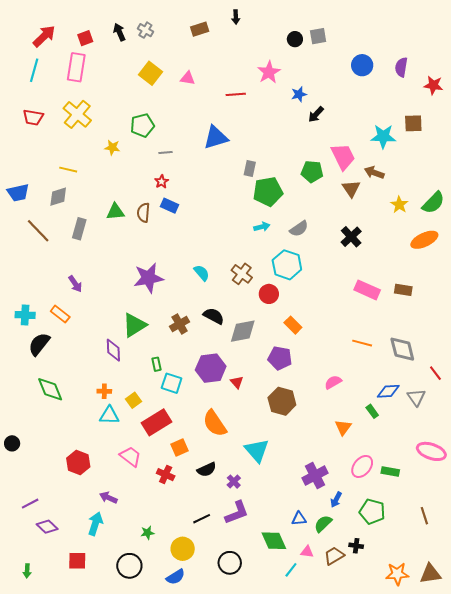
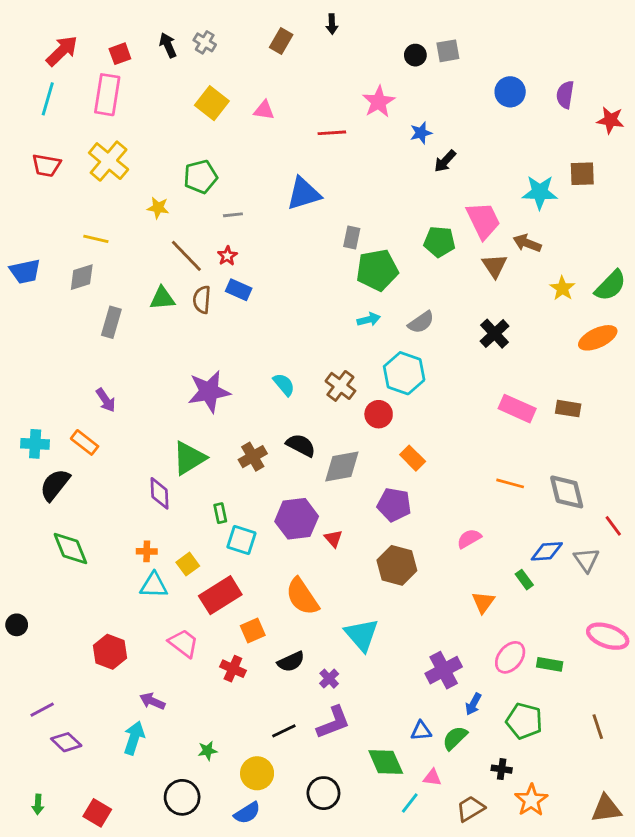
brown rectangle: (200, 29) -> (281, 41), turned -42
brown line: (38, 231) -> (186, 256), moved
brown trapezoid: (334, 556) -> (471, 809), moved
red square: (77, 561) -> (97, 813), moved, turned 30
orange star: (397, 574) -> (531, 800), moved, turned -30

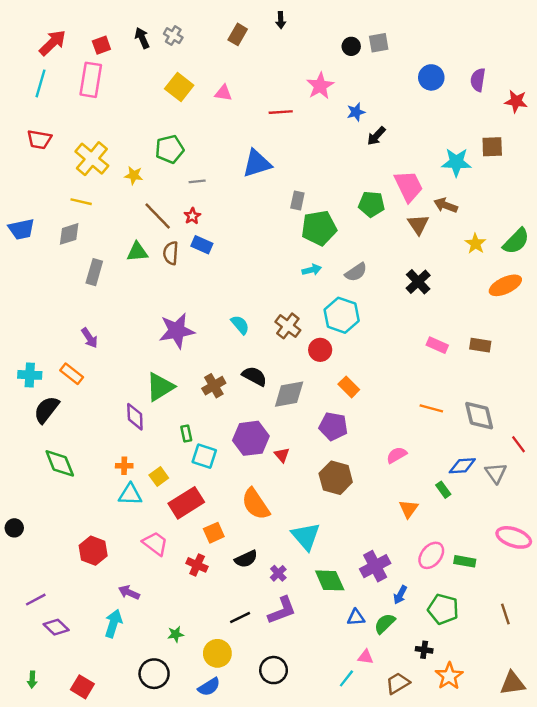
yellow cross: (109, 161) -> (92, 159), moved
pink rectangle: (517, 409) -> (437, 345), size x0.7
green diamond: (386, 762) -> (330, 580), moved

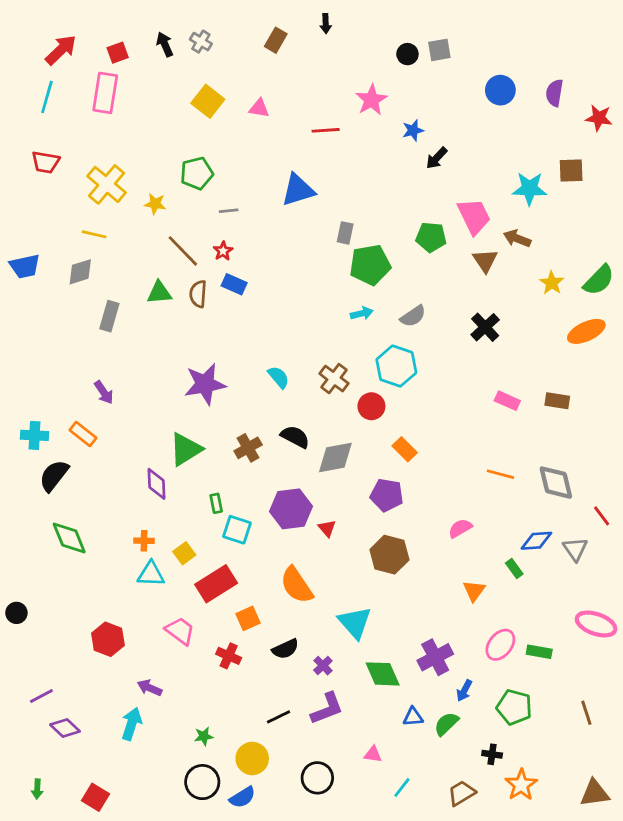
pink triangle: (366, 657) -> (373, 754), moved
black circle: (154, 674) -> (202, 782), moved

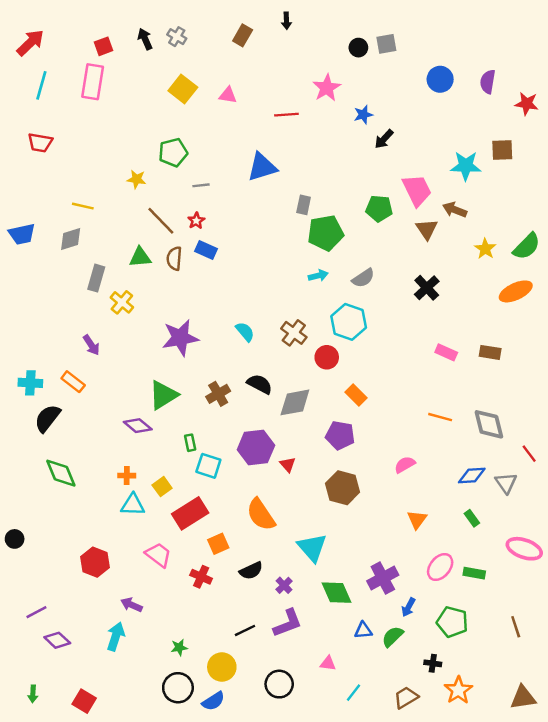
red arrow: (61, 50) -> (30, 43), moved
yellow cross: (107, 184) -> (122, 302), moved, size x0.7
purple diamond: (157, 484) -> (138, 426), turned -48
green rectangle: (514, 569) -> (472, 518), moved

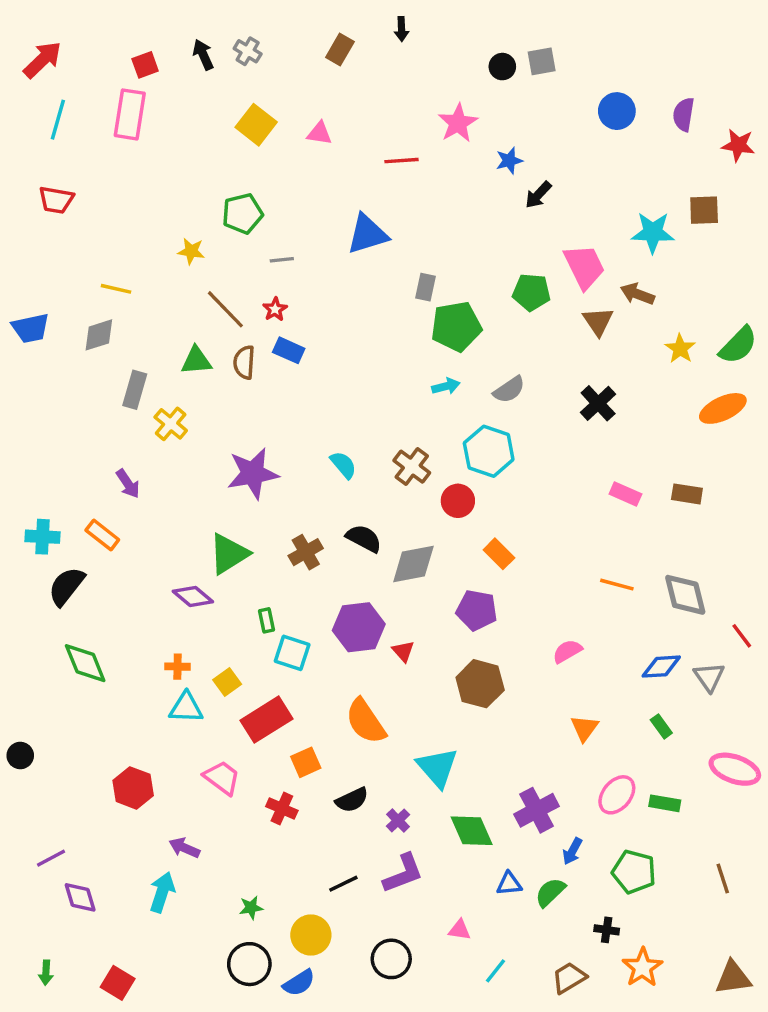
purple diamond: (57, 640) -> (80, 897), turned 30

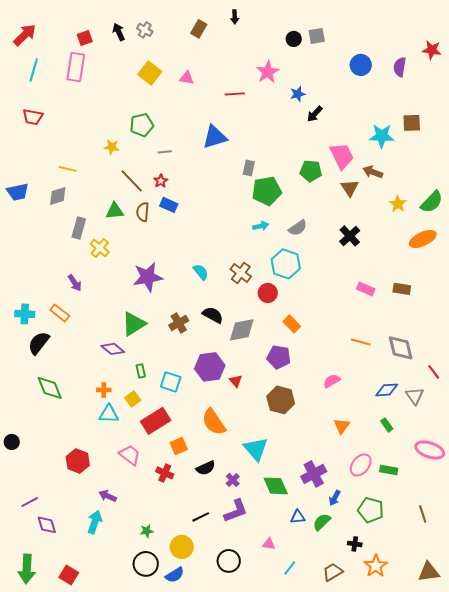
red star: (738, 145) -> (432, 50), moved
green rectangle: (266, 620) -> (141, 371), moved
green arrow: (46, 973) -> (27, 569), size x2.0

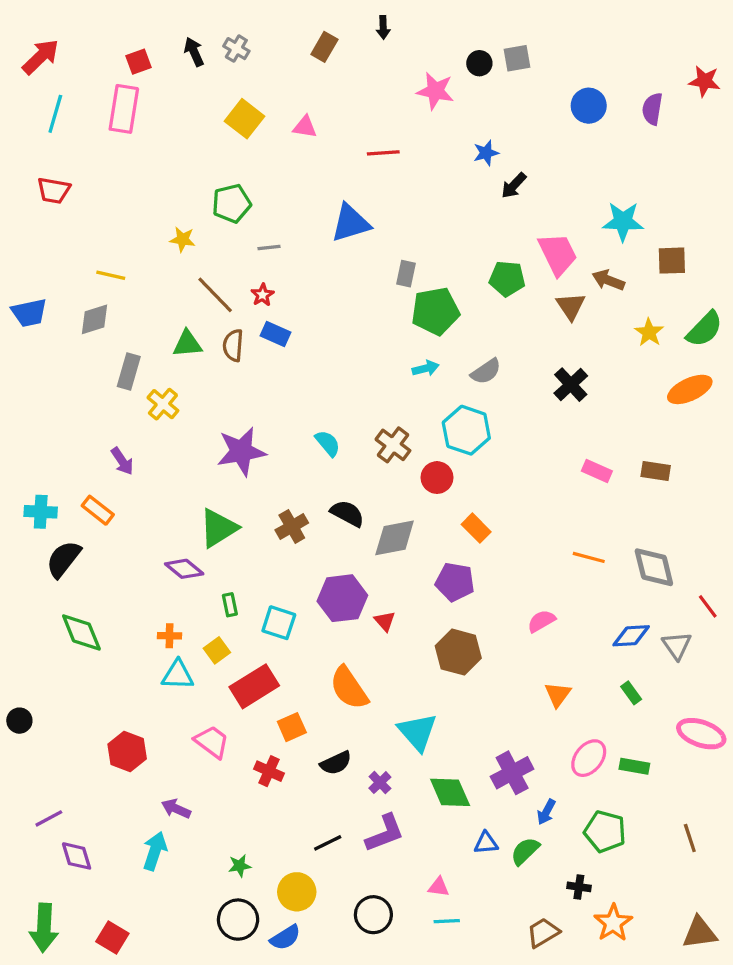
pink star: (268, 72) -> (435, 91), moved, turned -30
brown square: (412, 123) -> (672, 261), moved
cyan line: (290, 568) -> (447, 921), moved, turned 49

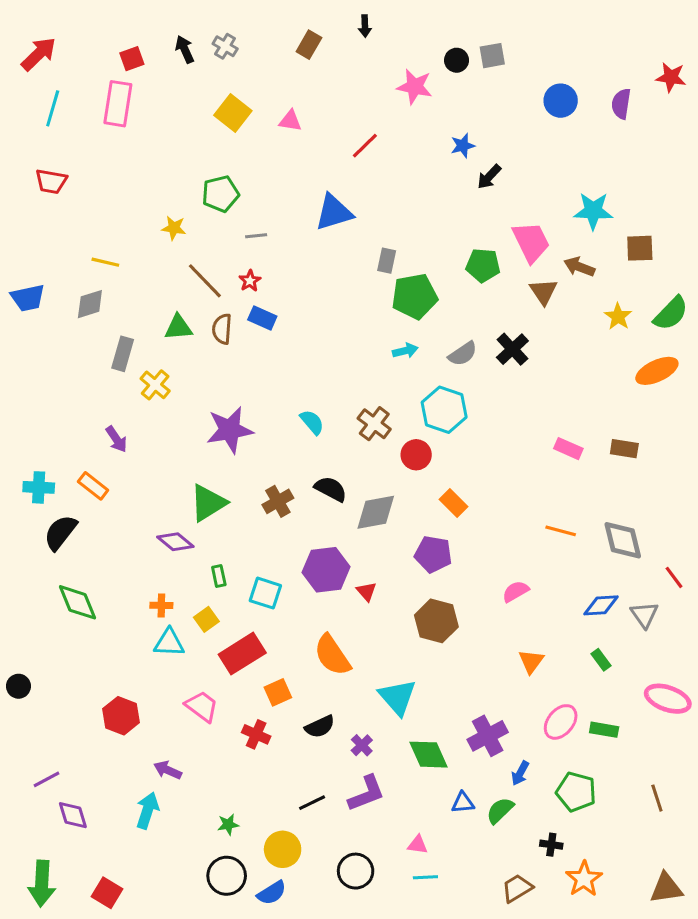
red line: (383, 153) -> (365, 146), turned -40
black cross: (571, 385) -> (512, 349), moved

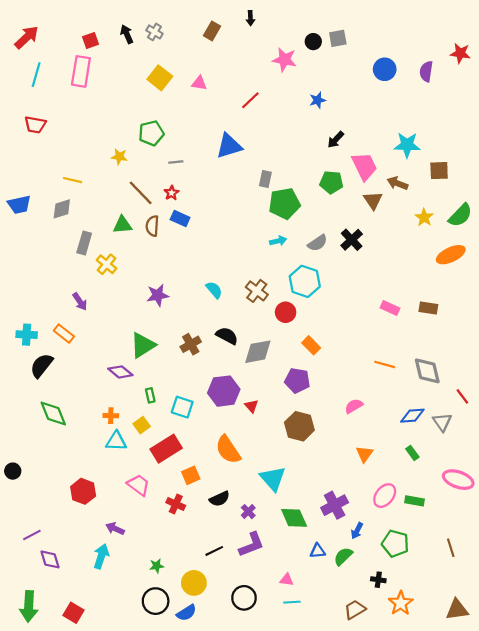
black arrow: (489, 177) -> (336, 140), moved
purple star: (230, 430) -> (158, 295), size x0.7

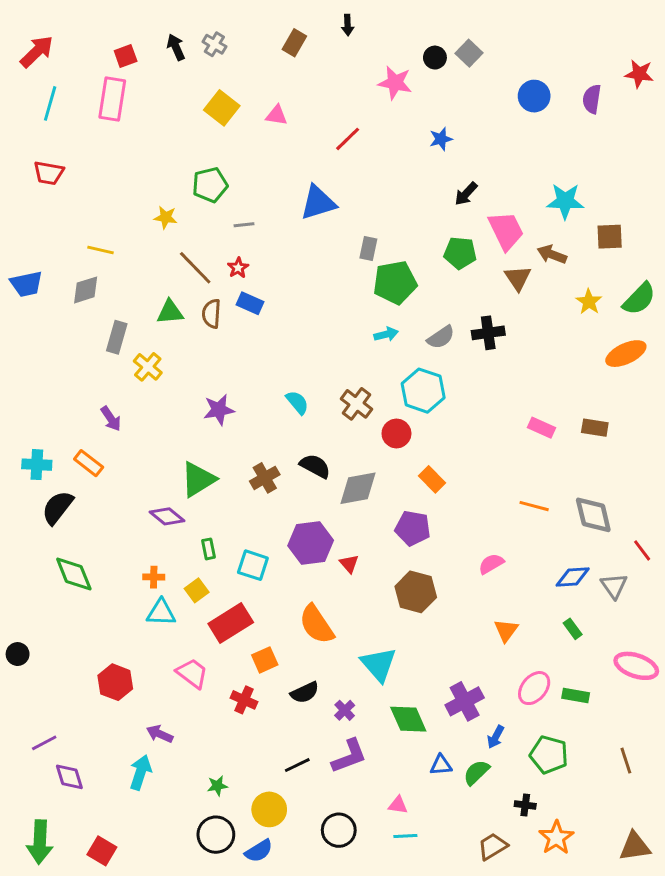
gray square: (338, 38) -> (469, 53), turned -36
black cross: (352, 240) -> (488, 333), turned 35

